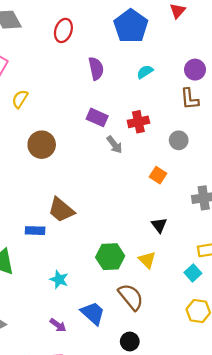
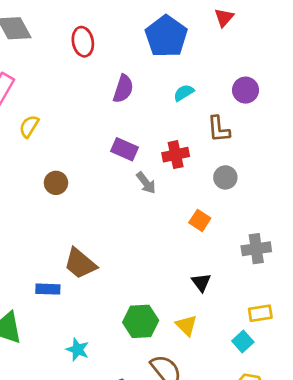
red ellipse: (63, 30) -> (83, 42), turned -30
purple semicircle: (96, 69) -> (123, 89), turned 30
brown L-shape: (190, 99) -> (219, 129), moved
brown circle: (42, 145) -> (56, 183), size x0.7

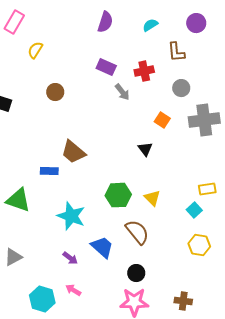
gray cross: (256, 249) -> (204, 120), moved, size x1.4
black triangle: (201, 282) -> (145, 149), moved
cyan star: (77, 350) -> (71, 216), size x1.6

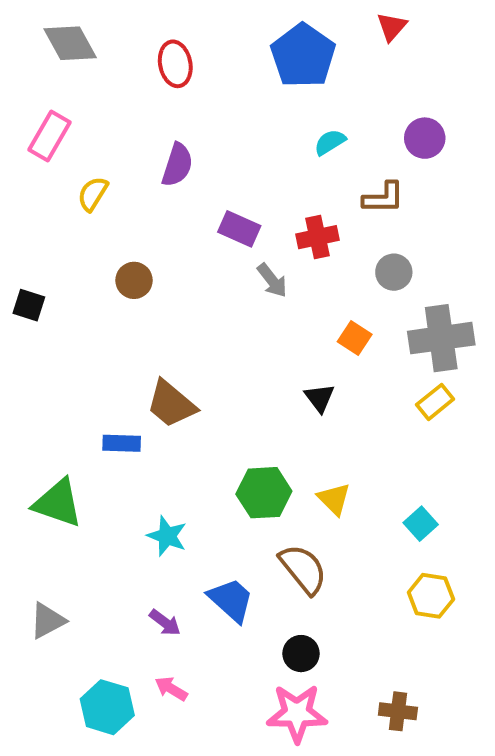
purple semicircle: (105, 22) -> (177, 165), moved
brown L-shape: (176, 52) -> (383, 198), turned -85
yellow rectangle: (207, 189) -> (435, 402), moved, turned -30
cyan star: (71, 216) -> (167, 536), size x0.7

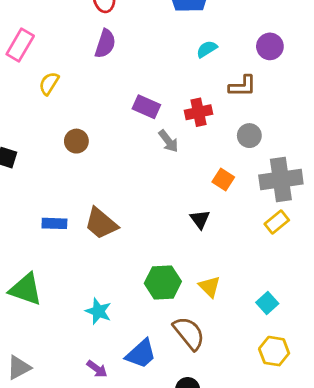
purple semicircle: (177, 165) -> (105, 44), moved
blue rectangle: (122, 443) -> (54, 223), moved
blue trapezoid: (231, 600) -> (141, 354), turned 96

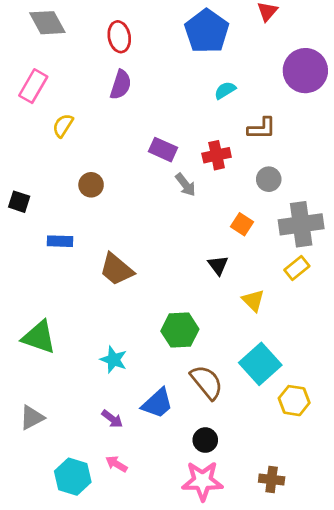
purple circle: (270, 46) -> (305, 71), moved, size x1.6
blue rectangle: (54, 223) -> (60, 241), moved
yellow triangle: (210, 287) -> (253, 300), moved
cyan square: (267, 303) -> (260, 364), moved, size x1.8

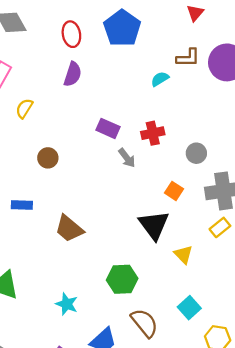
blue pentagon: (207, 31) -> (122, 28), moved
brown L-shape: (262, 128) -> (188, 58), moved
black triangle: (218, 265) -> (154, 225), size x1.8
cyan square: (260, 364) -> (189, 308), size x0.7

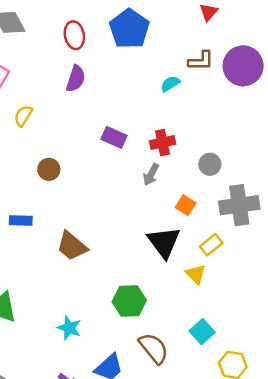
gray arrow: (127, 158) -> (151, 174), moved, turned 66
yellow rectangle: (220, 227) -> (211, 245), moved

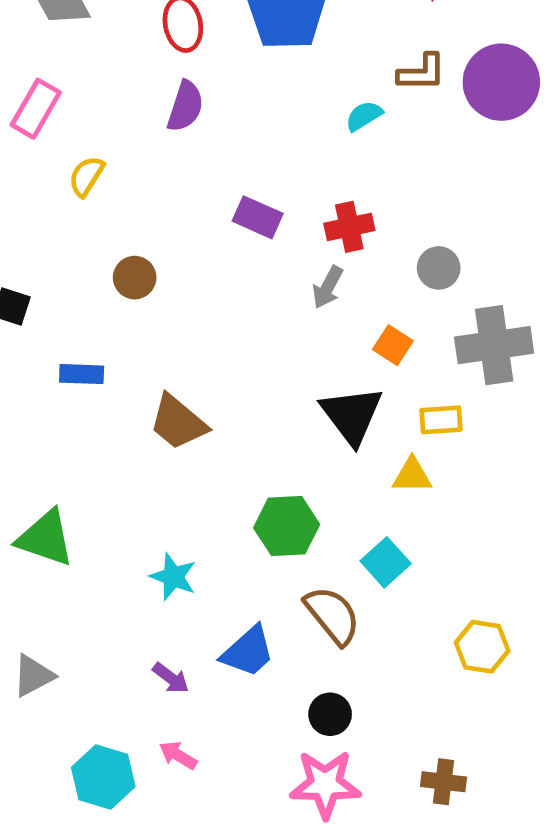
yellow rectangle: (211, 245) -> (441, 420), turned 35
yellow triangle: (196, 274) -> (412, 475), turned -45
cyan square: (202, 332) -> (386, 562), moved

